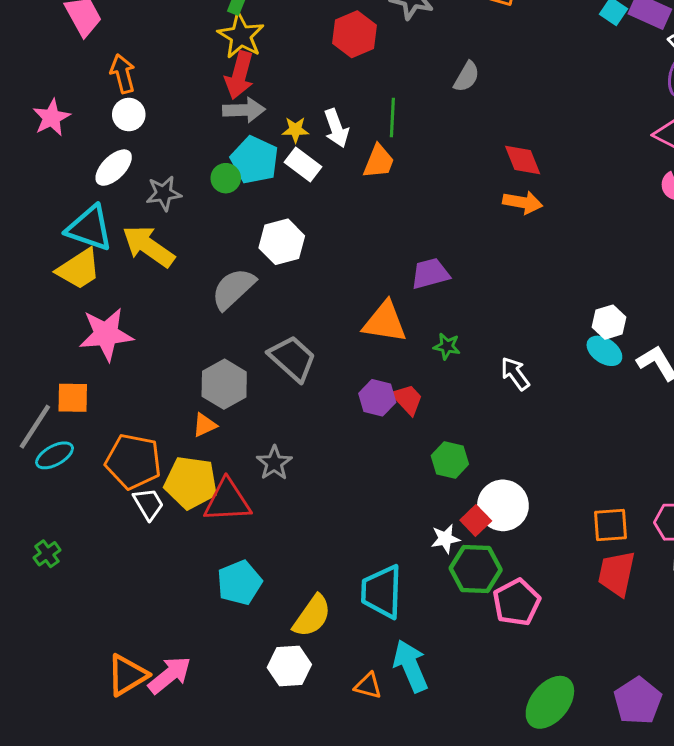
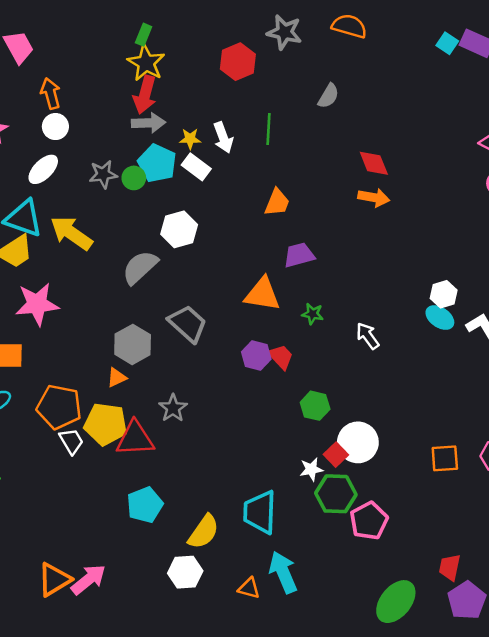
orange trapezoid: (379, 161) -> (277, 202), moved
gray star: (164, 193) -> (103, 174), moved
red trapezoid: (617, 574) -> (450, 567), moved, size x0.7

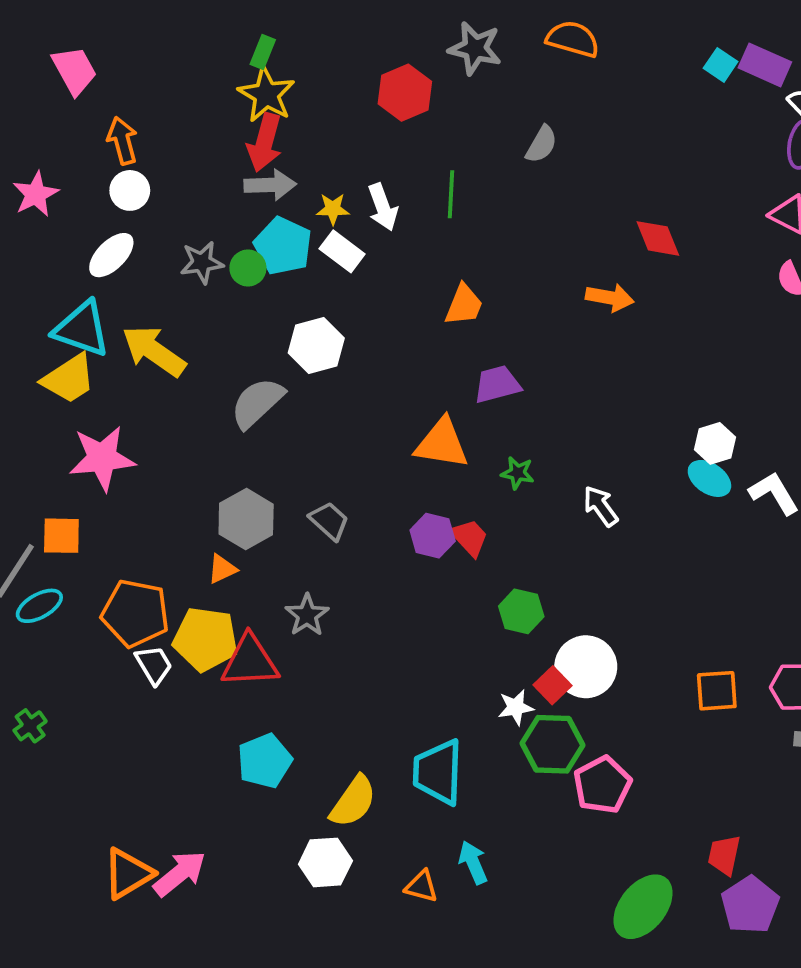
red diamond: (374, 163) -> (658, 238), moved
gray trapezoid: (188, 324) -> (329, 521), moved, size x0.7
cyan arrow: (283, 572) -> (473, 862), size x0.7

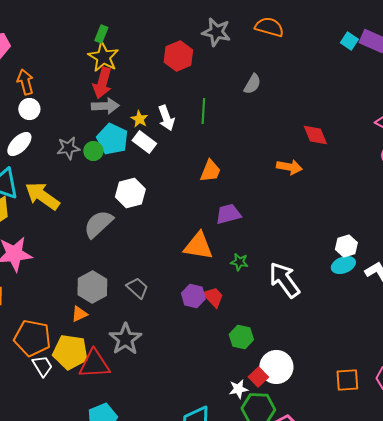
yellow star: (333, 209) -> (139, 119), turned 30
cyan ellipse: (709, 478) -> (343, 265), turned -55
white arrow: (601, 506) -> (284, 280), size x1.6
gray star: (307, 615) -> (125, 339), size x1.4

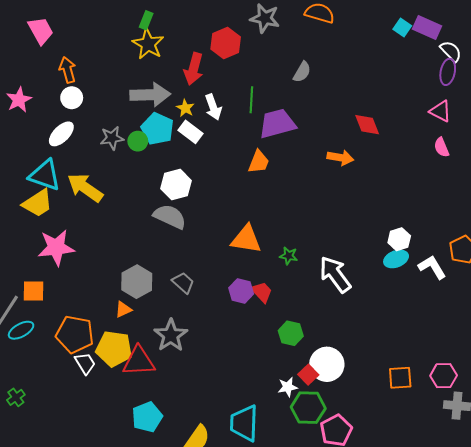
red arrow: (102, 83) -> (194, 69), moved
gray arrow: (105, 106) -> (150, 95), size x1.4
purple trapezoid: (228, 214) -> (277, 124), moved, size x1.4
gray semicircle: (98, 224) -> (170, 217), moved, turned 68

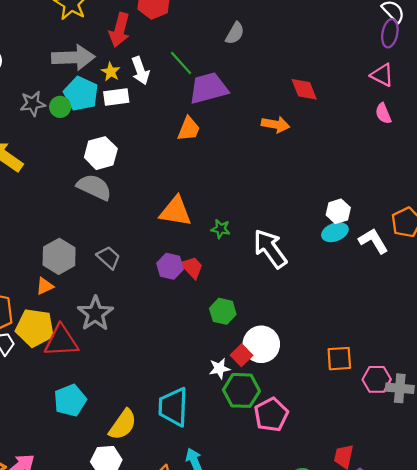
green line: (251, 100) -> (181, 63), turned -45
white rectangle: (190, 132) -> (116, 97), turned -45
pink hexagon: (444, 376) -> (377, 379), moved

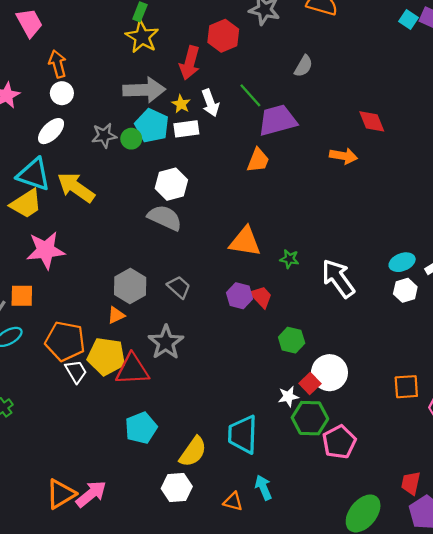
white hexagon: (338, 211) -> (405, 290), moved

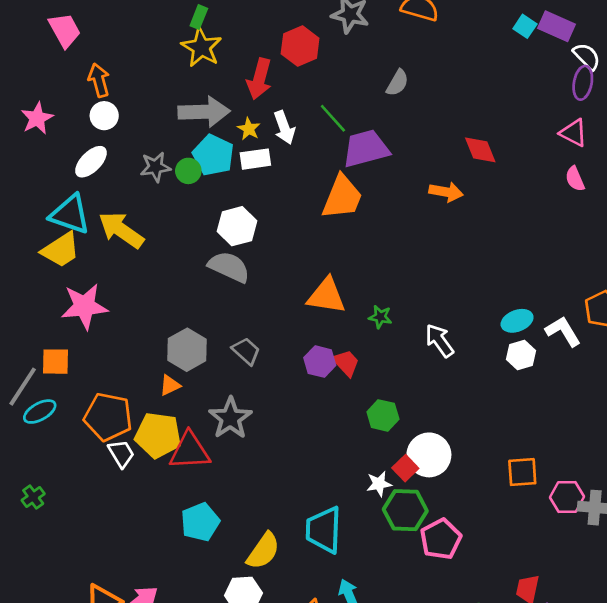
orange trapezoid: (258, 160) -> (342, 197), size x1.5
white arrow: (338, 278) -> (439, 341), size x0.7

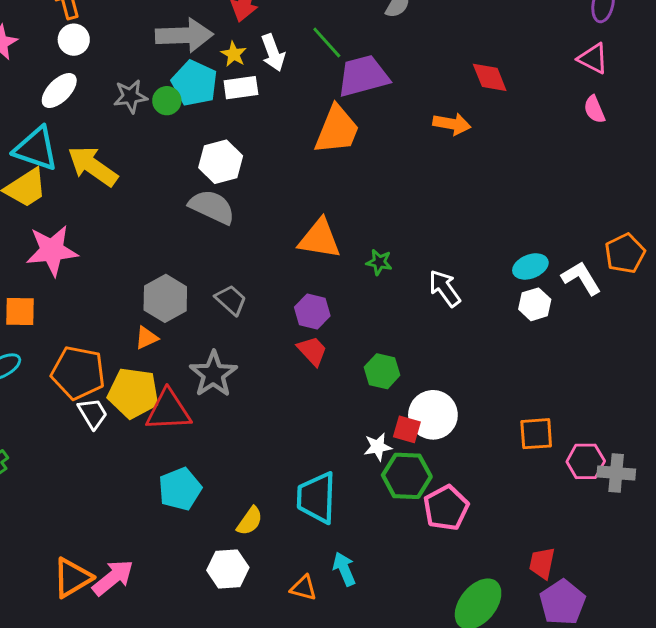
red trapezoid: (346, 363) -> (312, 351), moved
red square: (405, 468) -> (407, 429), turned -30
yellow semicircle: (263, 551) -> (250, 521), size x0.7

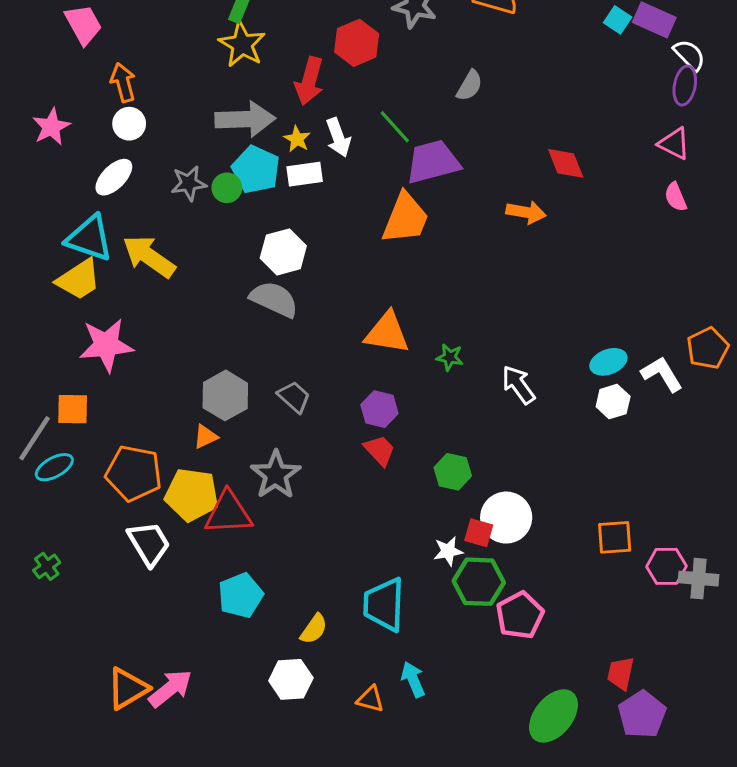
white trapezoid: (93, 413) -> (149, 543), moved, size x1.4

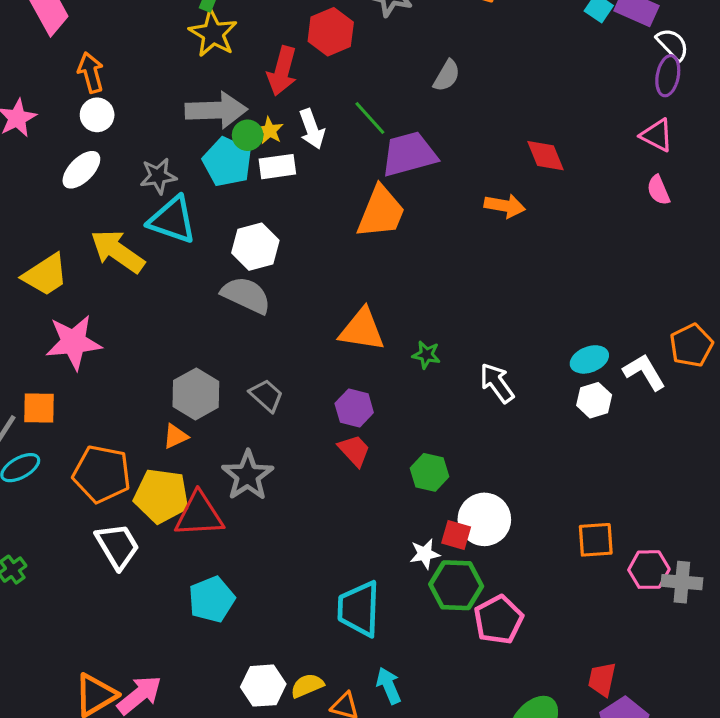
green circle: (227, 188) -> (248, 135), moved
cyan triangle: (89, 238) -> (172, 220), moved
yellow semicircle: (314, 629) -> (307, 686), moved, turned -148

